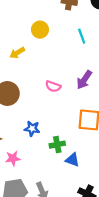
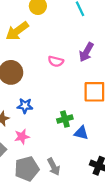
yellow arrow: (17, 53) -> (17, 31), size x1.5
blue star: (32, 129) -> (25, 106), moved

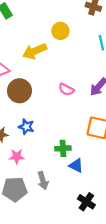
gray arrow: (54, 167) -> (43, 181), moved

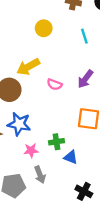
yellow arrow: (35, 51) -> (28, 67), moved
blue star: (26, 127) -> (19, 124), size x1.5
pink star: (17, 156) -> (31, 150), moved

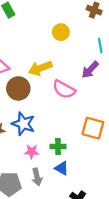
purple arrow: (85, 79) -> (90, 70), moved
pink semicircle: (54, 84) -> (64, 89), size x1.5
blue triangle: (71, 157) -> (62, 168), moved

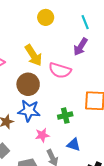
yellow arrow: (40, 68) -> (33, 55), turned -90
brown circle: (18, 88) -> (28, 84), moved
green cross: (58, 147) -> (65, 116), moved

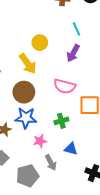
yellow circle: (46, 17) -> (40, 43), moved
pink semicircle: (60, 70) -> (65, 86), moved

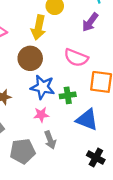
yellow arrow: (28, 64) -> (38, 27), turned 40
blue star: (26, 118) -> (43, 87), moved
blue triangle: (71, 149) -> (87, 120), moved, size x1.5

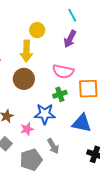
blue star: (43, 87) -> (45, 114), moved
green cross: (68, 95) -> (60, 94), moved
pink star: (41, 115) -> (27, 129), moved

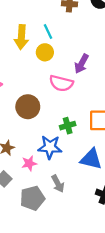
cyan line: (72, 15) -> (48, 32), moved
yellow arrow: (26, 51) -> (21, 37), moved
pink semicircle: (63, 71) -> (61, 83), moved

